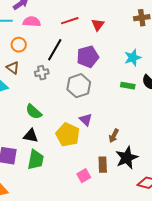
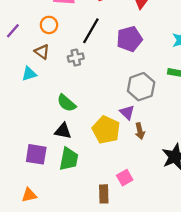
gray hexagon: (79, 86) -> (141, 87), moved
brown arrow: (114, 136) -> (140, 131), moved, turned -40
brown rectangle: (103, 165) -> (104, 194), moved

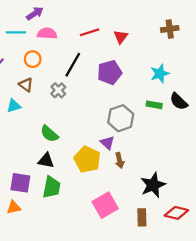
gray cross: (76, 58) -> (58, 90), turned -32
pink square: (125, 178) -> (105, 205), size x1.6
brown rectangle: (104, 194) -> (142, 217), moved
orange triangle: (29, 195) -> (14, 207), moved

